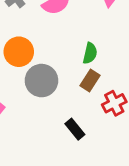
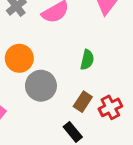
brown rectangle: (90, 81) -> (83, 102), moved

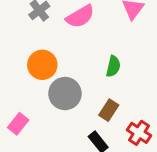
red cross: (110, 107) -> (139, 133), moved, turned -30

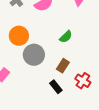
green semicircle: (113, 66) -> (66, 37), turned 32

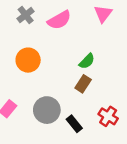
gray circle: (34, 55) -> (47, 110), moved
brown rectangle: (63, 66) -> (83, 84), moved

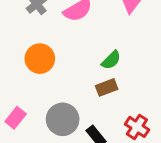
brown rectangle: (83, 84) -> (107, 87), turned 36

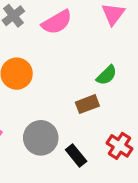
green semicircle: (111, 60) -> (107, 75), moved

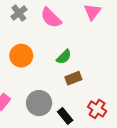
pink semicircle: (57, 22) -> (51, 18), turned 75
green semicircle: (107, 75) -> (64, 57), moved

